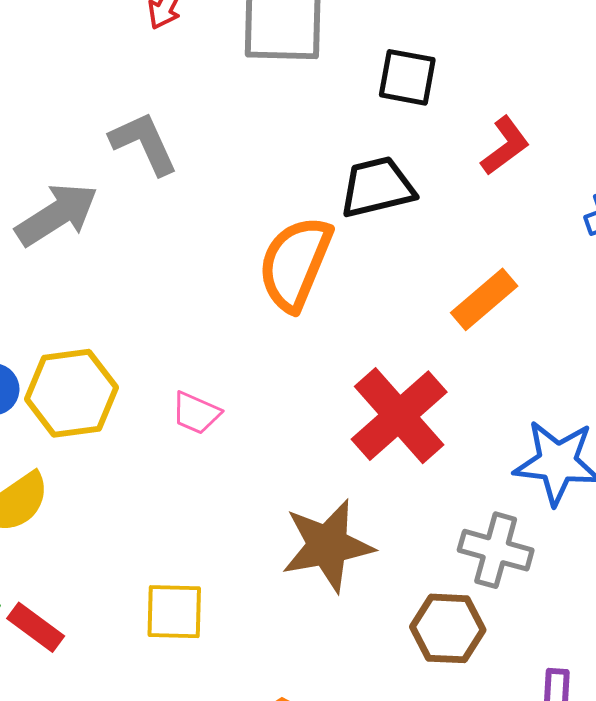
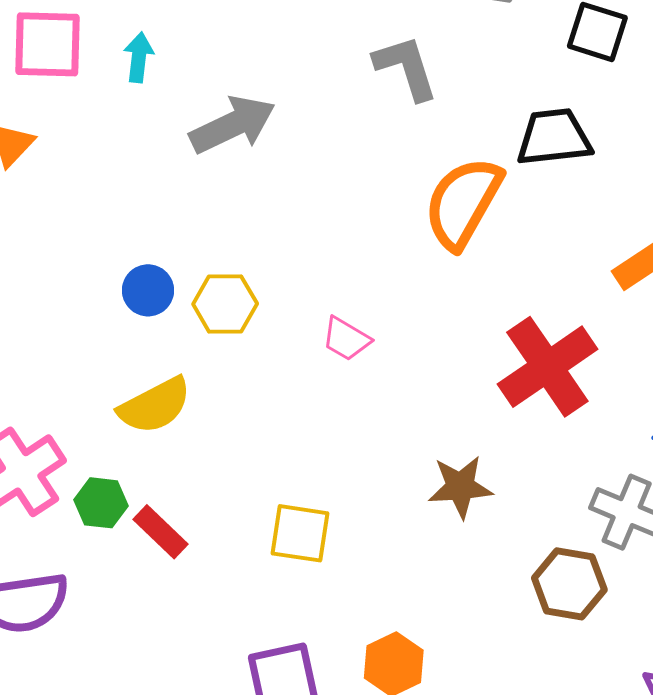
gray L-shape: (144, 143) -> (406, 67), moved
yellow hexagon: (71, 393) -> (225, 304), size x0.7
brown star: (328, 546) -> (460, 487), size x0.7

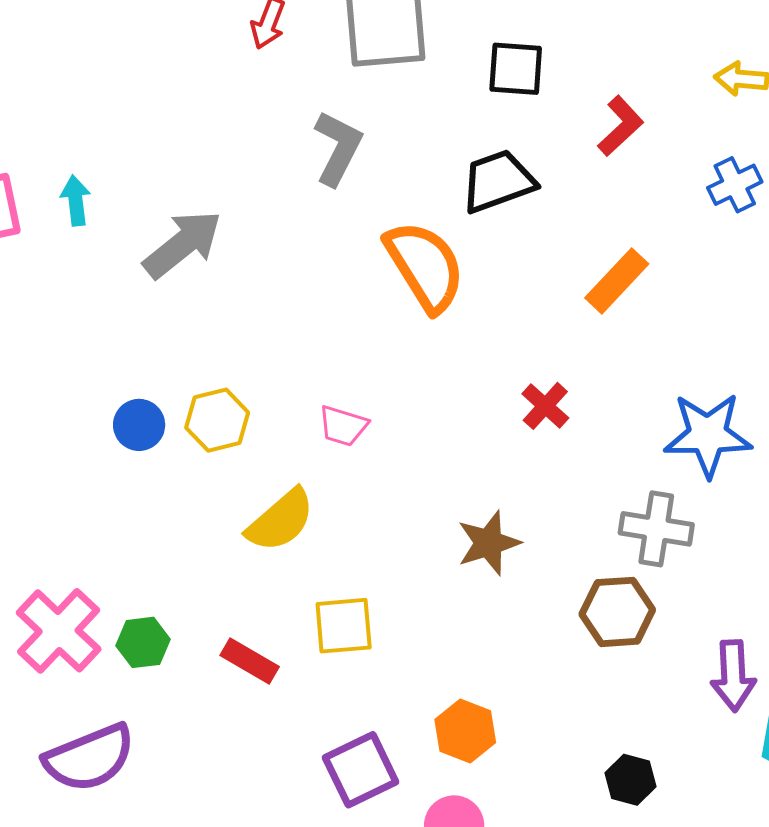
gray L-shape: (406, 67) -> (338, 148), turned 58
orange semicircle: (463, 203) -> (425, 266), turned 132
red cross: (547, 367) -> (545, 406), size x0.5
yellow semicircle: (155, 406) -> (281, 520), moved
red rectangle: (161, 532) -> (250, 661), moved

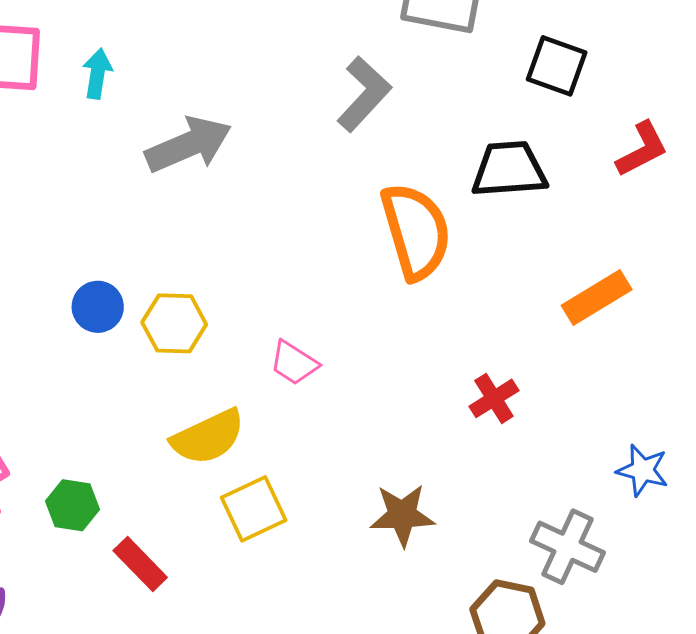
blue star: (708, 435) -> (643, 470), size x0.6
yellow square: (344, 626) -> (254, 509), moved, turned -36
green hexagon: (143, 642) -> (73, 505), moved

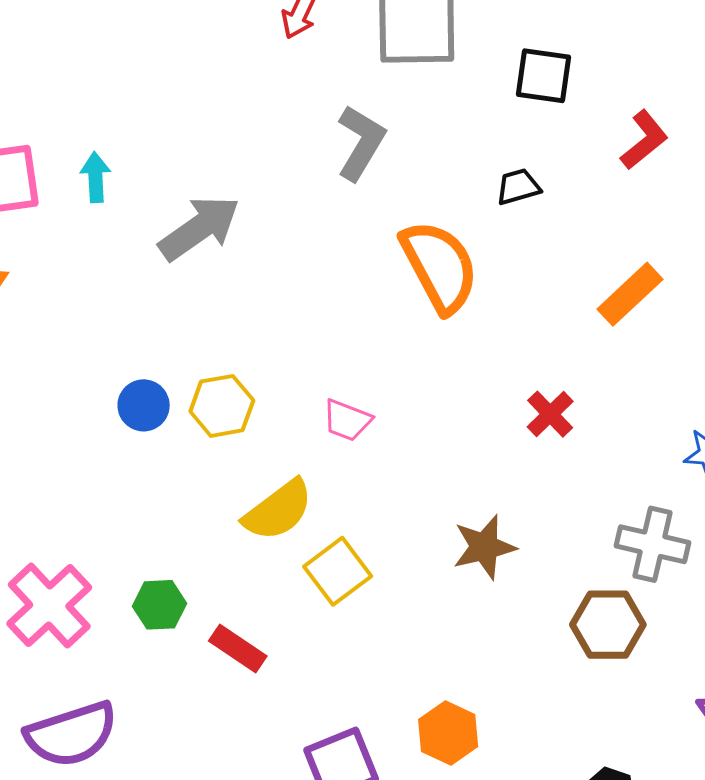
black trapezoid: (509, 169) -> (518, 187), size x0.6

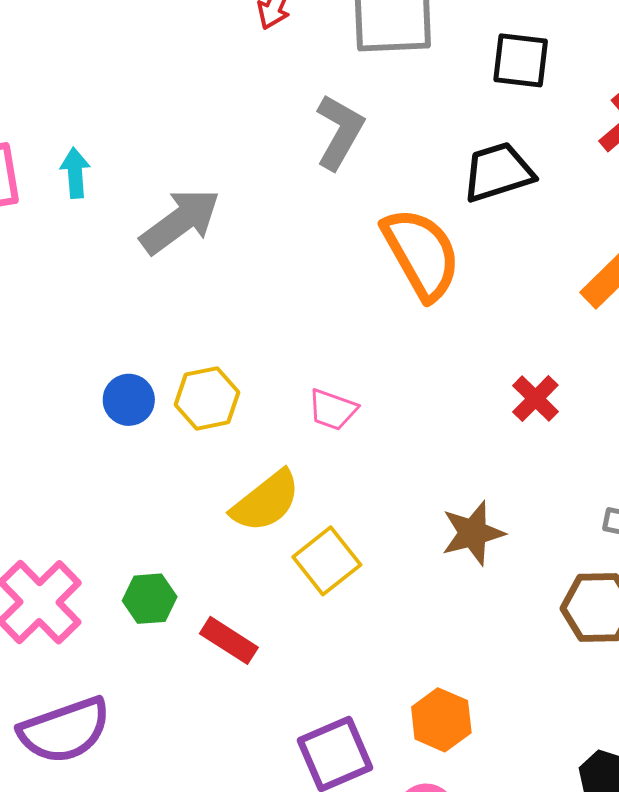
black trapezoid: (518, 187) -> (498, 172), size x1.6

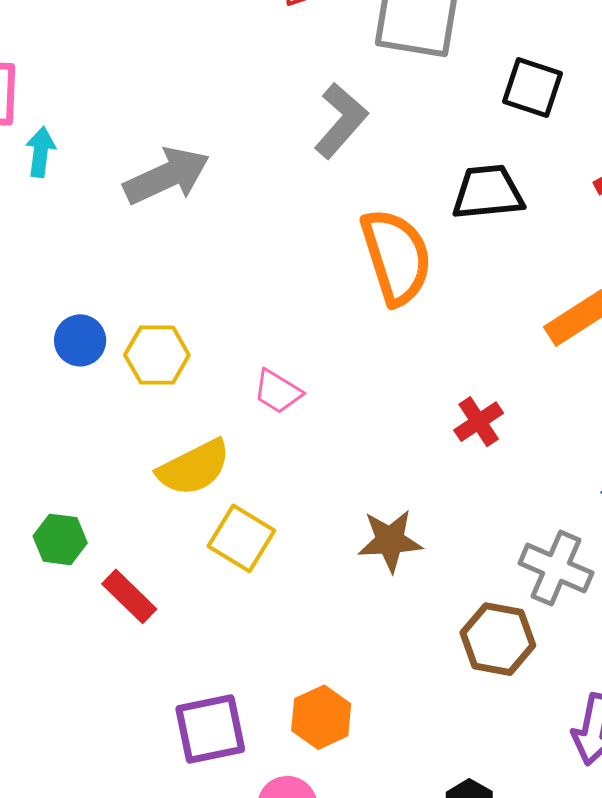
cyan arrow: (75, 173) -> (41, 152), moved
yellow square: (327, 561) -> (241, 538), turned -32

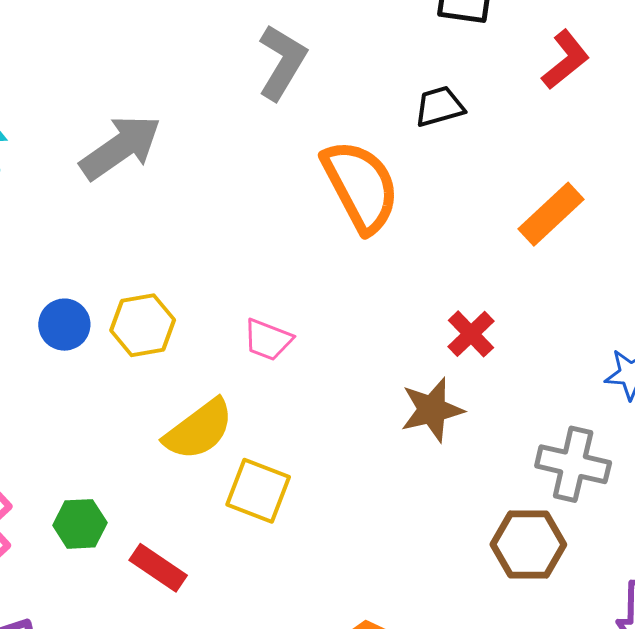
black trapezoid: (488, 192) -> (439, 107), size x0.7
brown star: (390, 541) -> (432, 410), moved

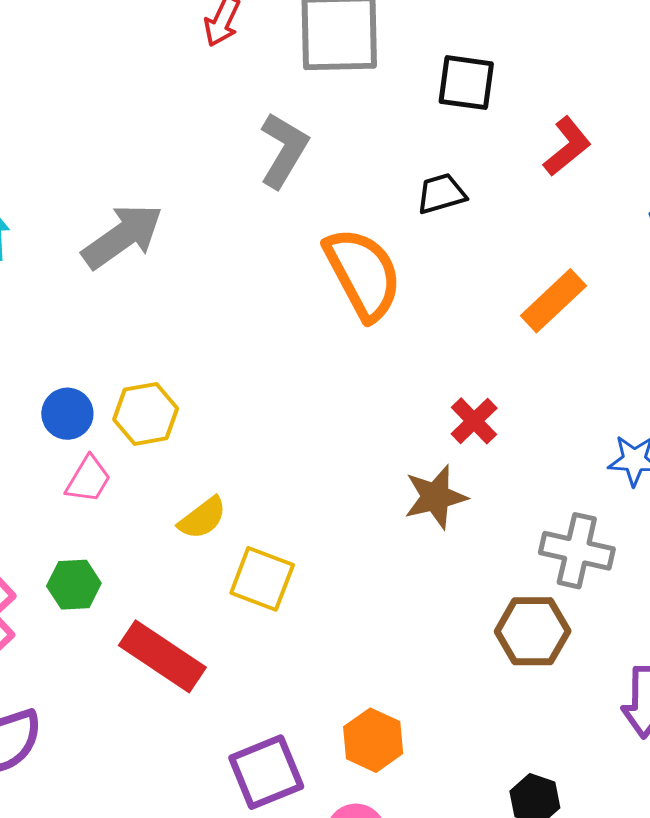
pink trapezoid: (268, 340) -> (88, 479), moved, turned -80
yellow semicircle: (199, 430) -> (202, 518), size x0.7
green hexagon: (80, 524) -> (74, 585), moved
red rectangle: (158, 568) -> (162, 656), size x1.5

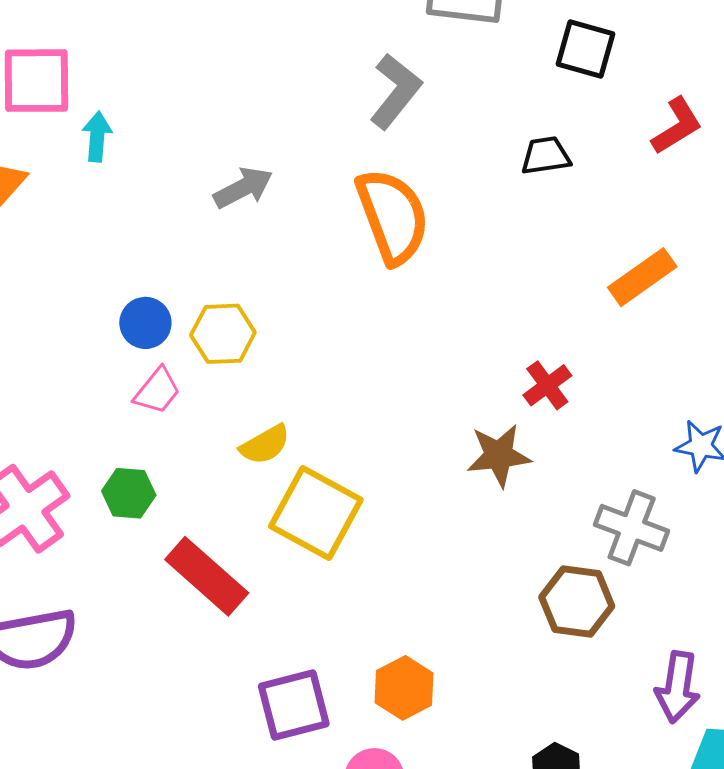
gray arrow: (123, 236) -> (243, 188), moved, size x0.7
orange semicircle: (363, 274) -> (393, 216), moved
yellow square: (262, 579) -> (316, 513), size x1.4

